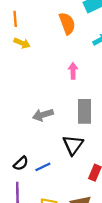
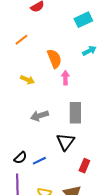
orange line: (15, 19) -> (21, 40), moved, turned 56
orange semicircle: (67, 23) -> (54, 59), moved
yellow arrow: (22, 43) -> (27, 80), moved

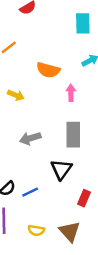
cyan rectangle: (83, 20) -> (83, 23), turned -66
orange semicircle: (54, 59) -> (48, 70), turned 126
pink arrow: (65, 78) -> (71, 93), moved

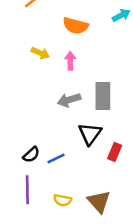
pink arrow: (71, 93) -> (70, 61), moved
gray arrow: (30, 138) -> (69, 100), moved
red rectangle: (84, 198) -> (115, 152), moved

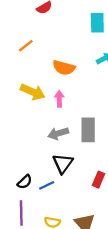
yellow arrow: (40, 53) -> (33, 92), size x1.5
black triangle: (90, 134) -> (63, 163), moved

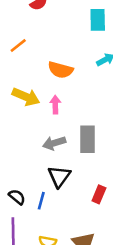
black semicircle: (25, 182) -> (17, 197), turned -98
blue line: (47, 185) -> (41, 201), turned -49

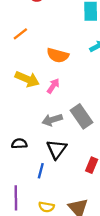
pink arrow: (55, 105) -> (53, 86), turned 35
gray rectangle: (87, 139) -> (82, 116), turned -35
black semicircle: (17, 197) -> (19, 144), moved, turned -42

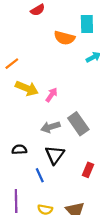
orange line: (20, 34) -> (12, 64), moved
orange semicircle: (58, 55) -> (64, 38), moved
blue line: (41, 171) -> (40, 175), turned -40

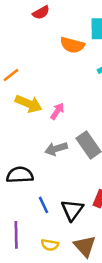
black semicircle: (19, 149) -> (20, 175), size x1.5
black triangle: (55, 155) -> (72, 210), moved

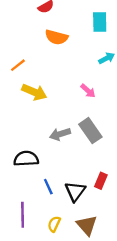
orange semicircle: (72, 45) -> (56, 37), moved
pink arrow: (57, 111) -> (88, 91), moved, turned 98
yellow semicircle: (50, 245) -> (54, 224), turned 105

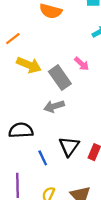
gray rectangle: (90, 131) -> (60, 78), moved
black triangle: (75, 191) -> (69, 146), moved

